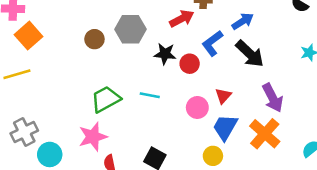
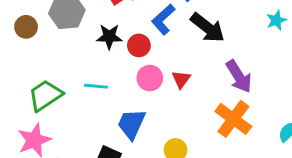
pink circle: (197, 107) -> (150, 78), moved
blue trapezoid: (225, 127) -> (131, 124), moved

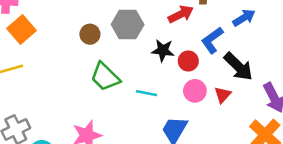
black arrow: (208, 28) -> (238, 67), moved
green trapezoid: (45, 95) -> (105, 77), moved, turned -108

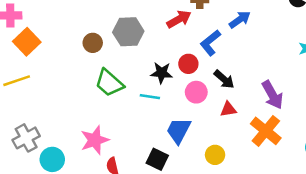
black star: (163, 50) -> (161, 73), moved
black arrow: (238, 67) -> (224, 79), moved, size x0.7
red triangle: (223, 95) -> (228, 109), moved, turned 42

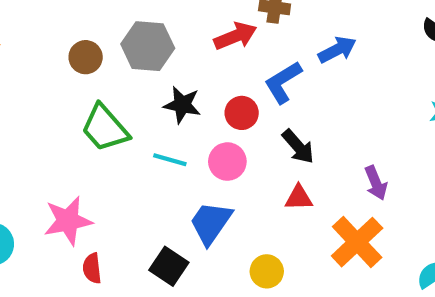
black star: (161, 73) -> (182, 105), moved
pink circle: (196, 92) -> (227, 162), moved
purple arrow: (272, 95) -> (376, 183), size x0.7

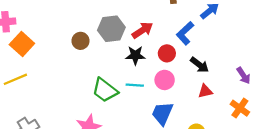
red arrow: (235, 36) -> (142, 30), moved
green trapezoid: (105, 128) -> (105, 90), moved
orange cross: (357, 242) -> (240, 108), size x0.7

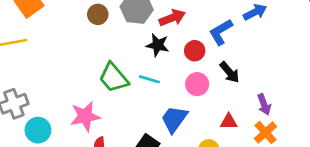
purple arrow: (243, 76) -> (264, 104), moved
pink circle: (165, 80) -> (197, 84), moved
red triangle: (205, 91) -> (229, 122), moved

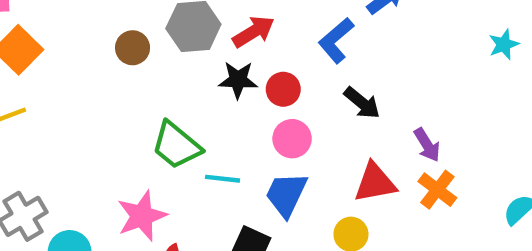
red circle: (195, 51) -> (283, 89), moved
cyan line: (149, 79) -> (223, 179), moved
pink circle: (197, 84) -> (292, 139), moved
red triangle: (229, 122) -> (375, 183), size x1.5

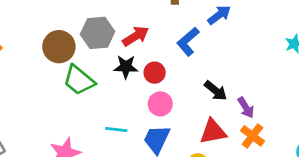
brown circle: (133, 48) -> (59, 47), size x1.5
black arrow: (362, 103) -> (216, 91), moved
green trapezoid: (176, 145) -> (79, 80), moved

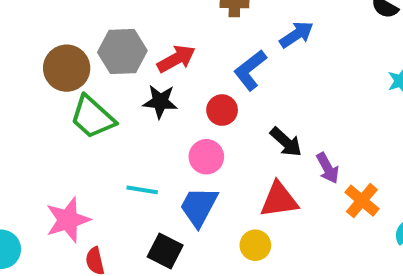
red circle: (155, 73) -> (222, 110), moved
orange cross: (253, 136) -> (362, 201), moved

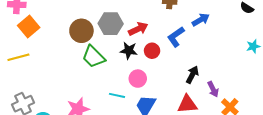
red circle: (222, 110) -> (152, 51), moved
black arrow: (286, 142) -> (192, 75), turned -108
pink circle: (206, 157) -> (138, 79), moved

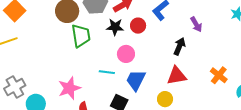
green trapezoid: (93, 57) -> (81, 36), turned -140
purple arrow: (213, 89) -> (196, 24), moved

